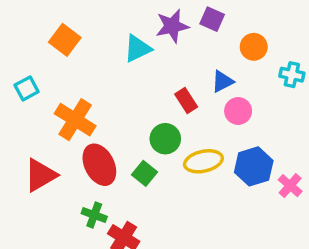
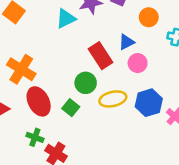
red rectangle: (186, 101) -> (100, 56), size x1.5

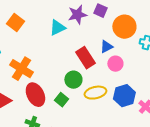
orange circle: (149, 17) -> (124, 27), size x1.5

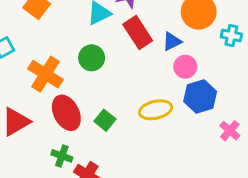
red rectangle: (85, 58) -> (138, 33), moved
green circle: (73, 80) -> (92, 58), moved
blue hexagon: (124, 96) -> (200, 96), moved

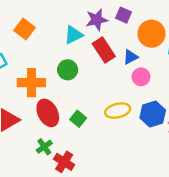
orange cross: (46, 74) -> (31, 83), turned -32
blue hexagon: (200, 96) -> (153, 114), moved
green cross: (62, 156) -> (44, 147), turned 35

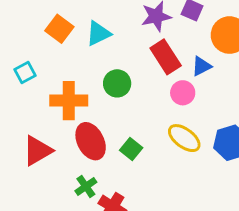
cyan triangle: (73, 35) -> (98, 33), moved
pink circle: (141, 77) -> (183, 93), moved
yellow ellipse: (118, 111) -> (184, 138), turned 50

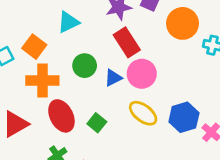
orange square: (59, 29) -> (34, 47), moved
blue triangle: (201, 66) -> (113, 78), moved
pink circle: (183, 93) -> (142, 74), size x1.4

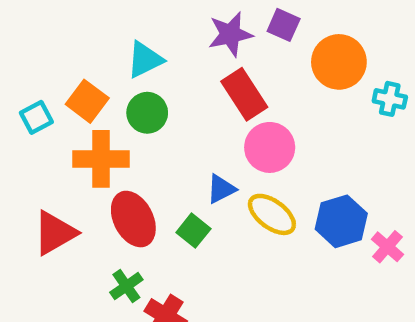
green circle: (85, 66) -> (147, 113), moved
blue triangle: (113, 78) -> (221, 189), moved

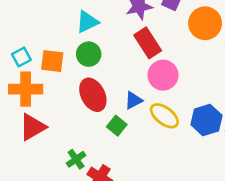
orange square: (87, 101) -> (52, 61), moved, turned -30
orange cross: (101, 159) -> (26, 89), moved
red ellipse: (133, 219) -> (93, 95), moved

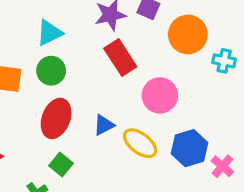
pink circle: (163, 75) -> (160, 95), moved
red ellipse: (93, 95) -> (56, 118), turned 48
green square: (117, 126) -> (61, 165), moved

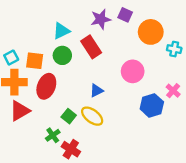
red rectangle: (120, 58) -> (91, 47), moved
red ellipse: (56, 118) -> (46, 86), moved
yellow ellipse: (140, 143) -> (92, 116), moved
pink cross: (222, 166) -> (173, 91), moved

